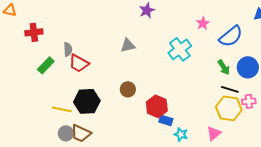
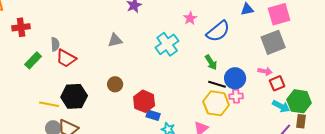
blue circle: (248, 67) -> (235, 78), moved

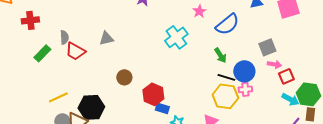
gray triangle: (115, 40) -> (106, 38), moved
gray square: (273, 42) -> (267, 47), moved, size x0.7
black hexagon: (74, 96) -> (91, 107), moved
yellow line: (49, 104) -> (58, 97), turned -36

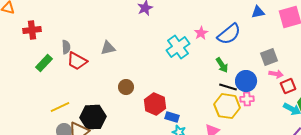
pink star: (199, 11) -> (201, 33), moved
blue rectangle: (162, 108) -> (172, 117), moved

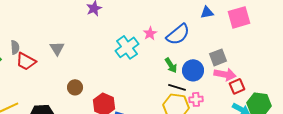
gray triangle: (108, 48) -> (57, 48), turned -49
pink arrow: (276, 74) -> (225, 74), size x1.5
blue circle: (246, 81) -> (193, 70), moved

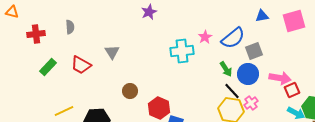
gray semicircle: (15, 47) -> (70, 27), moved
cyan cross: (127, 47) -> (182, 51), turned 30
gray square: (218, 57) -> (254, 51), moved
black line: (177, 87) -> (232, 91), turned 30
pink cross: (196, 99) -> (251, 103), turned -32

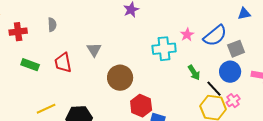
red trapezoid: (81, 65) -> (63, 63), turned 50
green rectangle: (48, 67) -> (30, 65), turned 66
green arrow: (226, 69) -> (194, 73), moved
brown circle: (130, 91) -> (120, 78), moved, size x1.6

